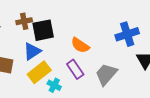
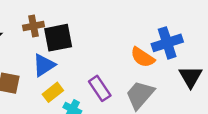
orange semicircle: (80, 45) -> (143, 57), moved
yellow rectangle: (39, 72) -> (53, 92), size x0.7

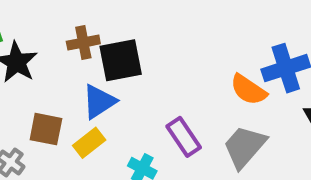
yellow rectangle: (53, 92) -> (89, 143), moved

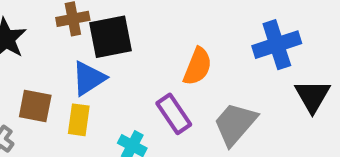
orange semicircle: (248, 90) -> (198, 66), moved, turned -102
yellow rectangle: (89, 143) -> (79, 120), turned -44

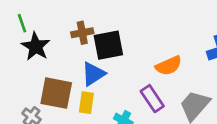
orange semicircle: (198, 66) -> (169, 66), turned 44
brown square: (35, 106) -> (56, 93), size x1.4

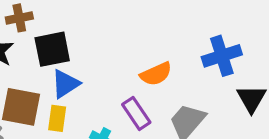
brown cross: (82, 33) -> (19, 18), moved
black square: (108, 45) -> (52, 49), moved

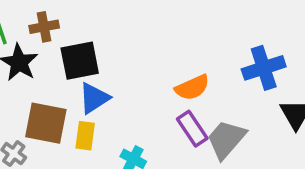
purple rectangle: (136, 113) -> (192, 129), moved

